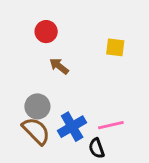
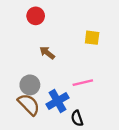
red circle: (46, 32) -> (36, 16), moved
pink line: (111, 125) -> (83, 83), moved

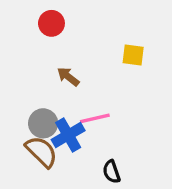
pink line: (83, 83) -> (95, 118), moved
blue cross: (58, 101) -> (68, 135), moved

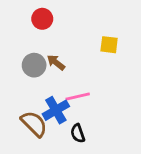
gray circle: (43, 123) -> (34, 65), moved
black semicircle: (111, 172) -> (78, 133), moved

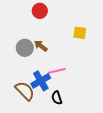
red circle: (42, 19) -> (40, 11), moved

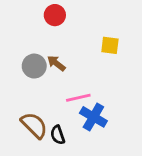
blue cross: (41, 81) -> (93, 117), moved, turned -30
black semicircle: (57, 98) -> (58, 135), moved

